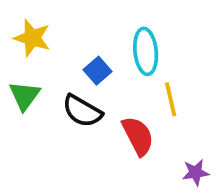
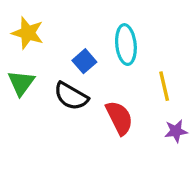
yellow line: (171, 99) -> (164, 86), moved
purple star: (196, 172) -> (176, 131), moved

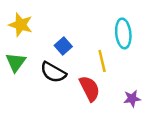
cyan ellipse: (126, 45) -> (123, 33), moved
yellow line: (164, 86) -> (102, 61), moved

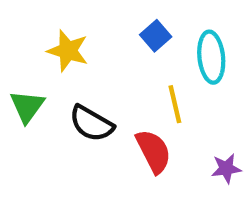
yellow star: (21, 25) -> (68, 51), moved
blue square: (63, 46) -> (156, 36), moved

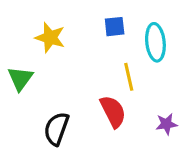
blue square: (156, 36) -> (115, 27), turned 35
black semicircle: (91, 123) -> (56, 129), moved, turned 80

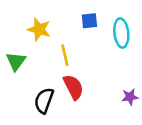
yellow line: (129, 77) -> (65, 55), moved
red semicircle: (113, 111) -> (73, 87), moved

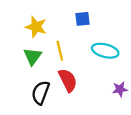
cyan ellipse: (121, 33) -> (105, 51), moved, turned -70
green triangle: (16, 61) -> (33, 56), moved

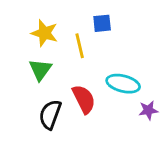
yellow line: (60, 51) -> (80, 46), moved
cyan ellipse: (105, 51) -> (123, 84), moved

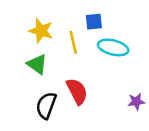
green triangle: (40, 70) -> (37, 64), turned -30
cyan ellipse: (123, 84) -> (113, 47), moved

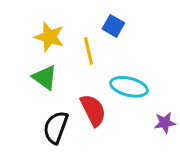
blue square: (94, 22) -> (113, 26), turned 36
cyan ellipse: (113, 47) -> (129, 87), moved

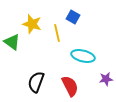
green triangle: (45, 77) -> (12, 42), moved
red semicircle: (93, 110) -> (70, 86), moved

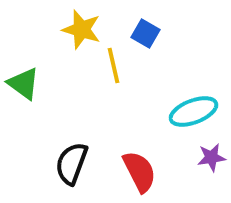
yellow star: (32, 24) -> (82, 30), moved
cyan ellipse: (83, 56) -> (193, 111), moved, turned -35

